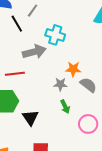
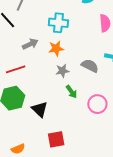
cyan cross: (55, 35) -> (58, 23), moved
gray arrow: (34, 52) -> (30, 44), size x0.7
orange star: (73, 69) -> (56, 48), moved

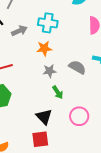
gray arrow: (30, 44) -> (19, 31), moved
pink circle: (97, 104) -> (79, 116), moved
black triangle: (40, 109) -> (44, 117), moved

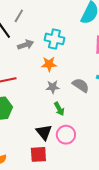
pink circle: (79, 116) -> (66, 135), moved

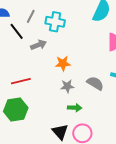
cyan cross: (54, 39) -> (55, 22), moved
green arrow: (59, 109) -> (75, 108), turned -56

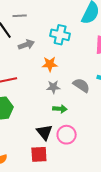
gray line: (31, 16) -> (20, 16), turned 56
cyan cross: (55, 22) -> (60, 35), moved

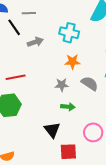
orange star: (50, 64) -> (72, 62), moved
pink circle: (67, 135) -> (93, 132), moved
red square: (39, 154) -> (68, 152), moved

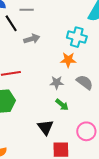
cyan cross: (69, 33) -> (77, 37), moved
green arrow: (68, 107) -> (62, 105), turned 32

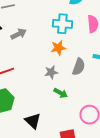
gray semicircle: (85, 82) -> (79, 67), turned 84
black triangle: (45, 127) -> (33, 121), moved

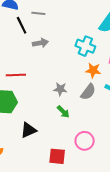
orange star: (58, 48) -> (93, 70), moved
black triangle: (33, 121) -> (28, 130), turned 36

